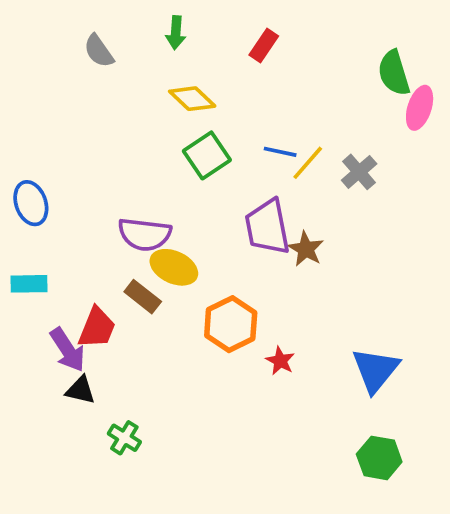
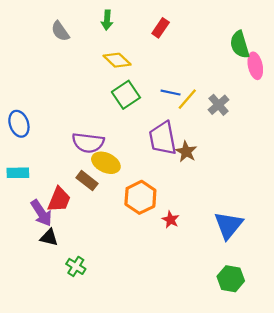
pink ellipse: (420, 108) -> (255, 66), turned -30

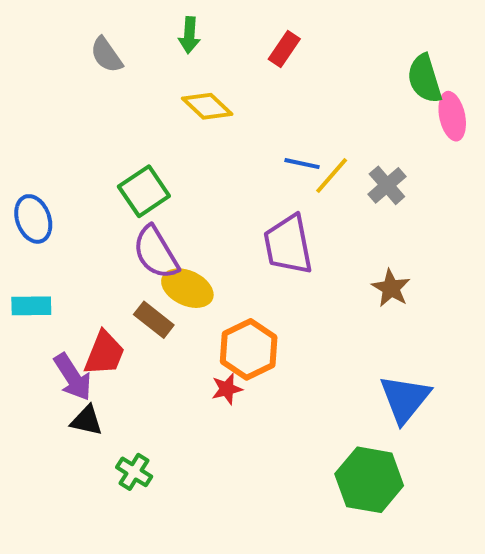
green square: (126, 95) -> (144, 191), moved
purple semicircle: (88, 143) -> (156, 253), turned 52
brown star: (186, 152) -> (391, 288), moved
red star: (171, 220) -> (227, 389), moved, turned 30
green hexagon: (231, 279) -> (369, 480), moved, size x1.4

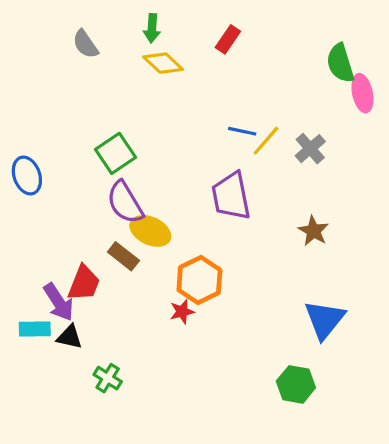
yellow diamond: (207, 106) -> (163, 63), moved
cyan rectangle: (31, 306) -> (35, 329), moved
green hexagon: (369, 480) -> (296, 384), size x0.7

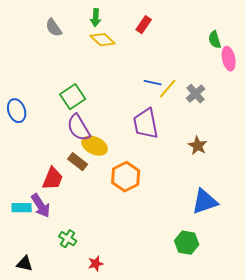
green semicircle: (340, 63) -> (215, 40), size x0.7
purple arrow: (59, 302) -> (41, 206), moved
red star: (182, 312) -> (96, 264), moved
blue triangle: (324, 320) -> (205, 202), turned 32
black triangle: (70, 337) -> (25, 264), moved

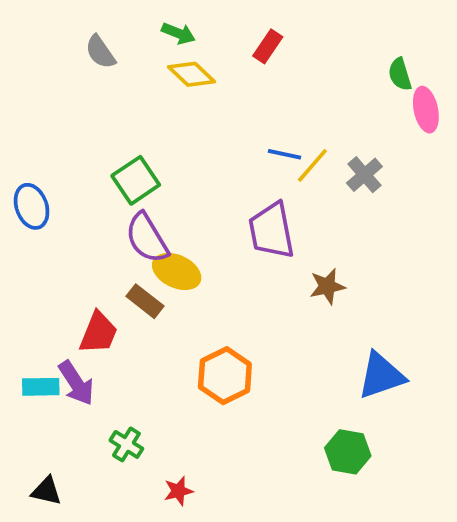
green arrow: (96, 18) -> (178, 33), turned -72
brown star: (198, 146) -> (327, 286), moved, turned 30
orange hexagon: (126, 177) -> (225, 376), moved

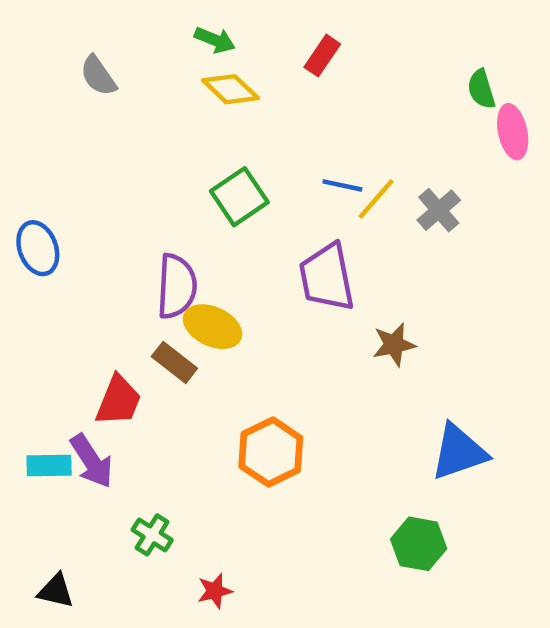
gray semicircle: (100, 52) -> (98, 76), moved
green square: (136, 180) -> (239, 197), moved
purple semicircle: (147, 238) -> (177, 286), turned -146

